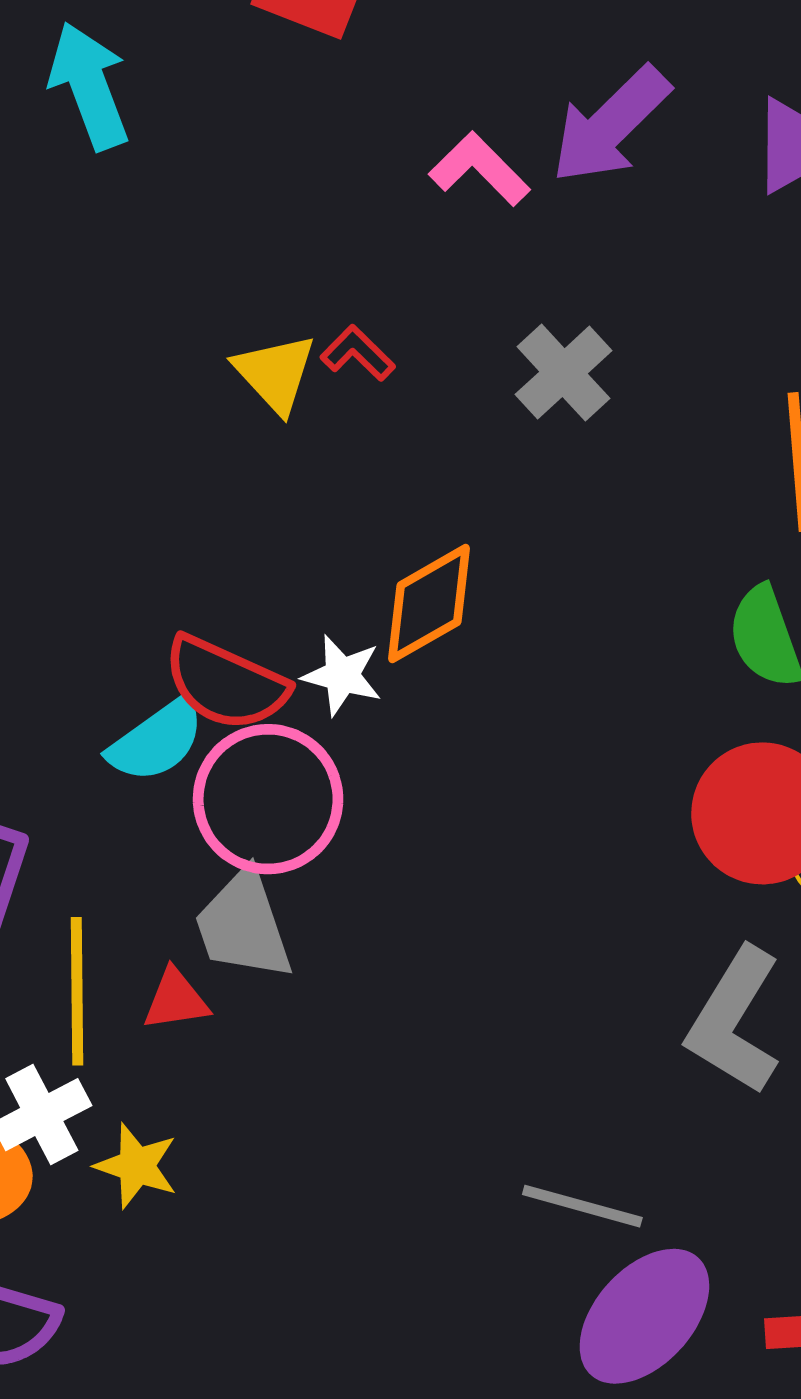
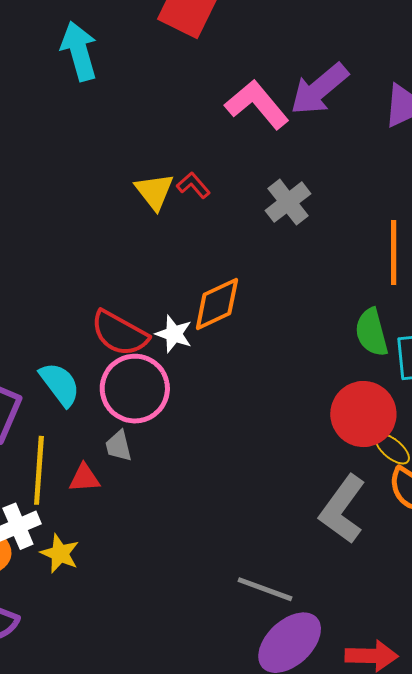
pink L-shape: (479, 169) -> (257, 104), size x1.4
cyan semicircle: (156, 741) -> (60, 384), moved, turned -96
gray trapezoid: (243, 925) -> (119, 446), size x0.6

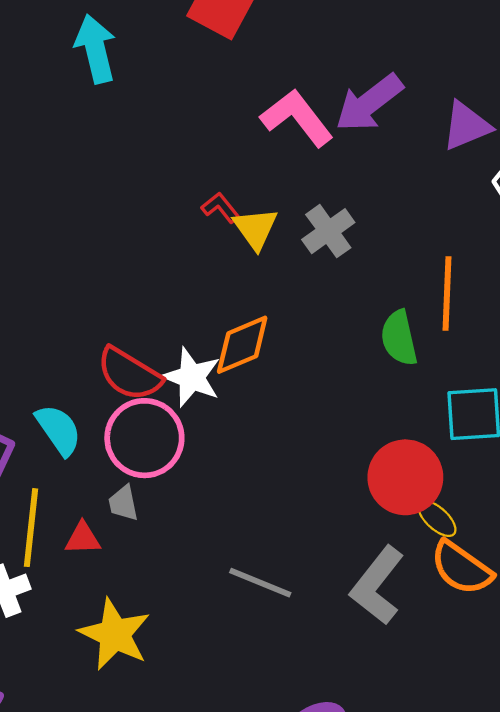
yellow triangle: (154, 191) -> (255, 228), moved
green semicircle: (372, 332) -> (399, 338), moved
white star: (174, 334) -> (192, 377), size x1.4
yellow star: (60, 554) -> (115, 634), moved, size x1.6
gray line: (265, 589) -> (260, 583), moved

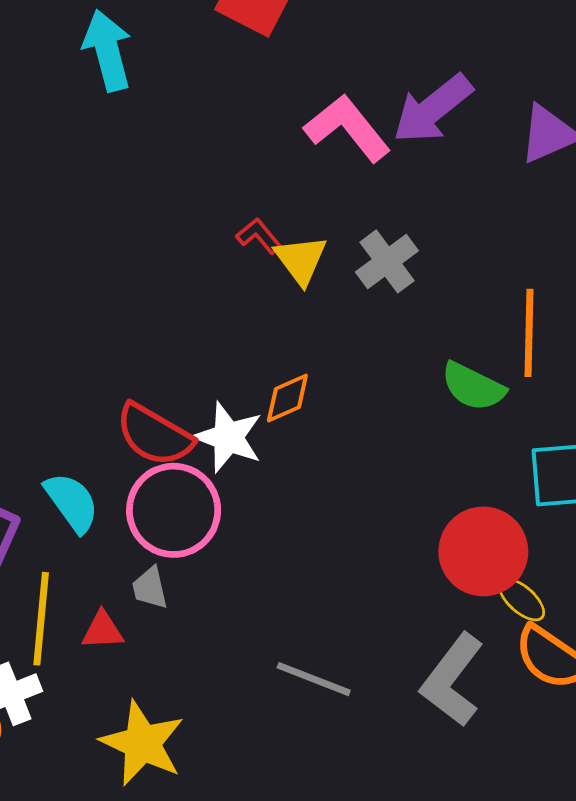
green semicircle: (399, 338) -> (473, 387), turned -50
orange diamond: (242, 345) -> (287, 398), size x0.7

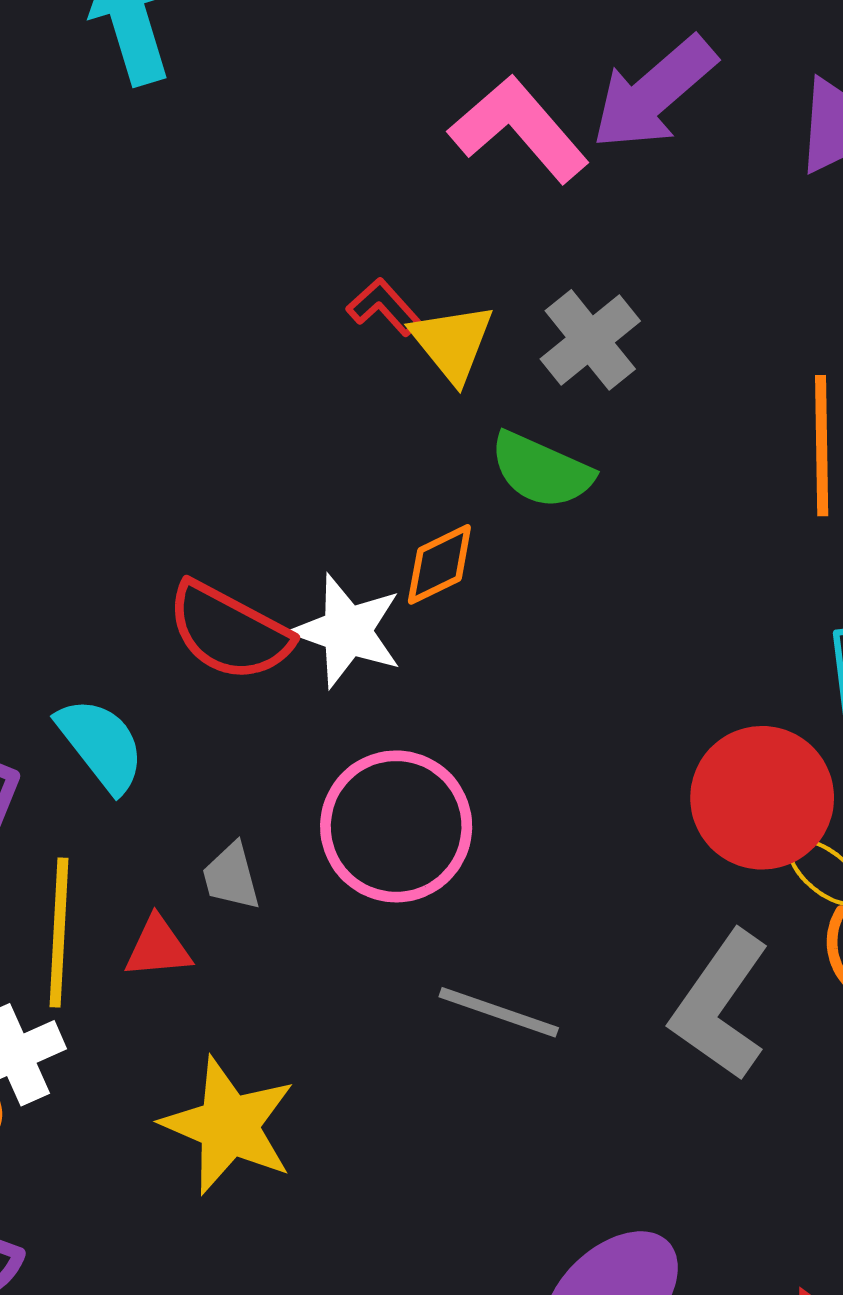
green semicircle: (473, 387) -> (541, 470), moved
pink circle: (174, 510) -> (396, 826), moved

